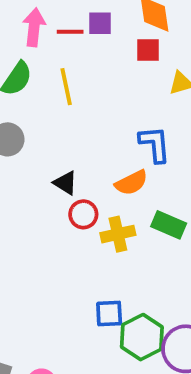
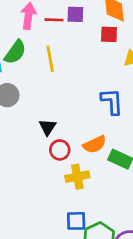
black triangle: (65, 183) -> (48, 127), turned 30
orange semicircle: (131, 183) -> (95, 144), moved
yellow cross: (118, 234) -> (77, 177), moved

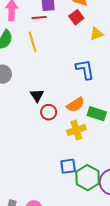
red line: (54, 20) -> (39, 17), moved
red square: (109, 34) -> (76, 17), turned -32
yellow cross: (77, 177) -> (76, 130), moved

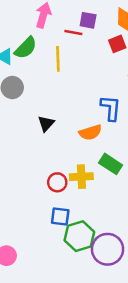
orange semicircle: (75, 105) -> (90, 132), moved
red circle: (49, 112) -> (57, 182), moved

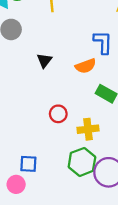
yellow cross: (81, 177) -> (88, 129), moved
blue square: (60, 217) -> (28, 164), moved

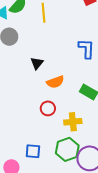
orange semicircle: (86, 66) -> (55, 82), moved
blue square: (28, 164) -> (33, 151), moved

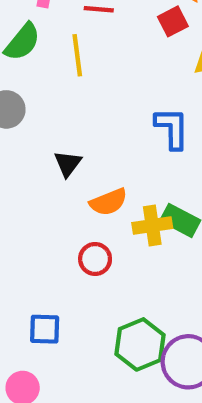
yellow cross: (73, 122) -> (152, 225), moved
blue square: (33, 151) -> (45, 329), moved

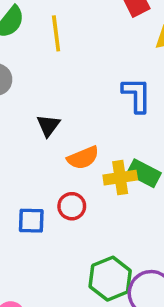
blue square: (45, 329) -> (31, 221), moved

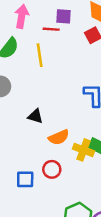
black triangle: (48, 125) -> (35, 116), turned -49
yellow cross: (120, 178) -> (84, 150), turned 30

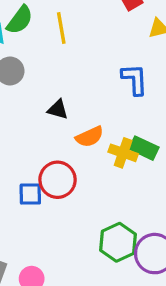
red circle: (52, 169) -> (58, 180), moved, size x1.5
blue square: (25, 179) -> (30, 194), moved

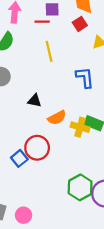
yellow line: (61, 28) -> (49, 51), moved
blue square: (30, 194) -> (19, 158), turned -35

